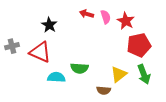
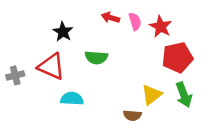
gray cross: (12, 46) -> (15, 75), moved
green semicircle: (79, 68) -> (96, 57), moved

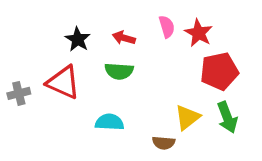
red arrow: (110, 18) -> (124, 38), moved
cyan semicircle: (72, 99) -> (109, 122), moved

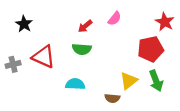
pink semicircle: (167, 27) -> (115, 19), turned 56
red star: (199, 33) -> (165, 22), moved
red arrow: (124, 38) -> (85, 26), turned -56
black star: (78, 39) -> (24, 24), moved

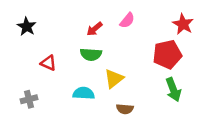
red triangle: (44, 57) -> (48, 63), size x0.6
gray cross: (13, 64) -> (29, 99), moved
yellow triangle: (129, 81) -> (114, 79), moved

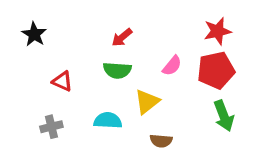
pink semicircle: (127, 20) -> (172, 66), moved
red star: (183, 24) -> (217, 31), moved, turned 30
gray cross: (29, 99) -> (51, 127), moved

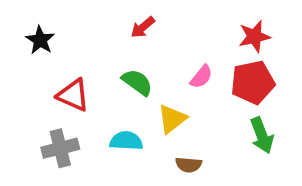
red arrow: (122, 37) -> (143, 27), moved
green semicircle: (117, 70) -> (137, 82), turned -148
red triangle: (62, 81) -> (73, 95), size x1.4
gray cross: (51, 127) -> (60, 148), size x1.4

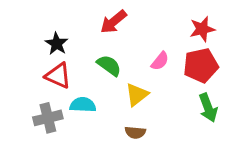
red arrow: (143, 27) -> (113, 22), size x1.4
black star: (40, 40) -> (57, 44), moved
cyan semicircle: (126, 141) -> (83, 105), moved
brown semicircle: (189, 165) -> (135, 132), moved

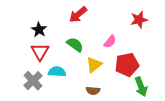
red pentagon: (201, 65) -> (127, 65), moved
red triangle: (58, 76) -> (40, 52), turned 36
green arrow: (208, 108) -> (141, 87), moved
gray cross: (48, 118) -> (33, 81), turned -30

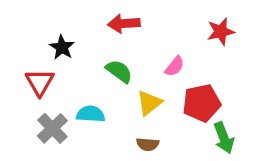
red arrow: (78, 15) -> (124, 24), turned 36
red triangle: (40, 52) -> (40, 82), moved

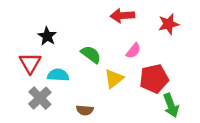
red arrow: (124, 24) -> (122, 16), moved
cyan semicircle: (90, 114) -> (58, 75), moved
brown semicircle: (148, 144) -> (85, 110), moved

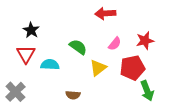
red star: (169, 24) -> (145, 41), moved
black star: (47, 36) -> (31, 30), moved
gray cross: (40, 98) -> (15, 92), moved

